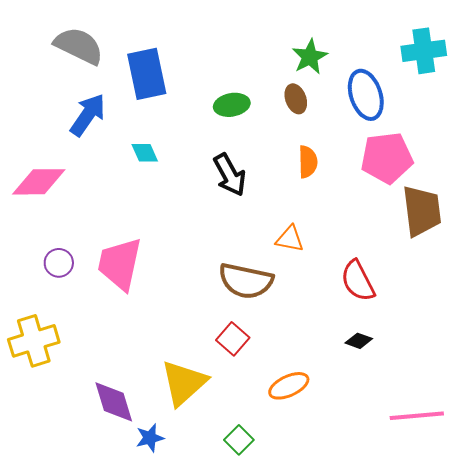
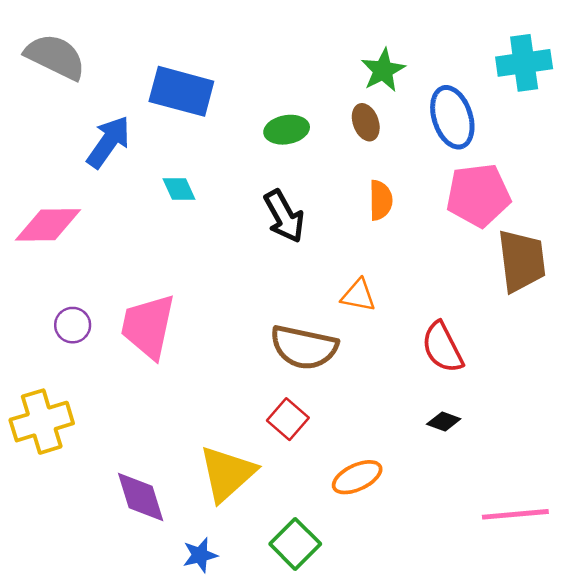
gray semicircle: (79, 46) -> (55, 57), moved
blue rectangle: (147, 74) -> (181, 91), turned -63
blue star: (150, 438) -> (200, 555), moved
green square: (239, 440) -> (295, 544), size x1.4

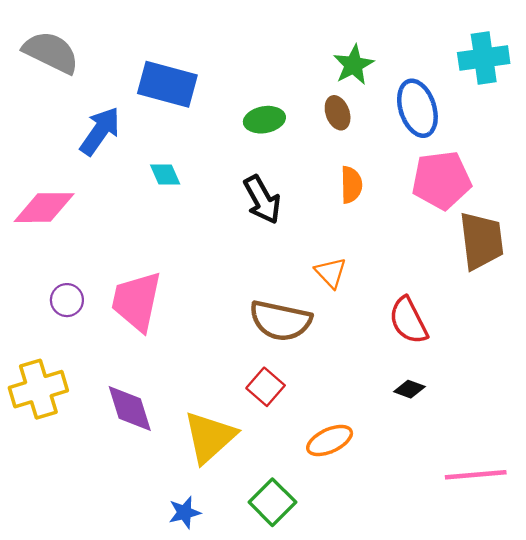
orange triangle: (358, 295) -> (331, 273), turned 36
purple diamond: (141, 497) -> (130, 409), moved

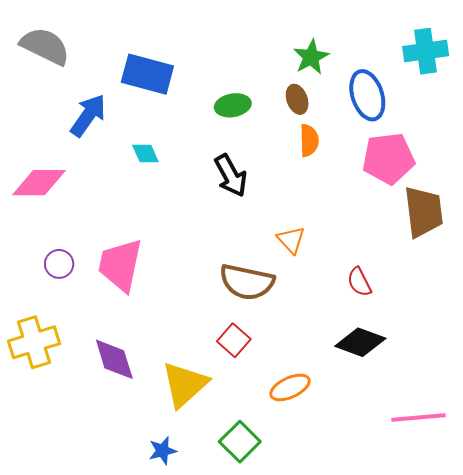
orange semicircle: (351, 185) -> (309, 140), moved
red semicircle: (408, 321) -> (359, 282), size x0.7
black diamond: (409, 389) -> (360, 342), size x1.8

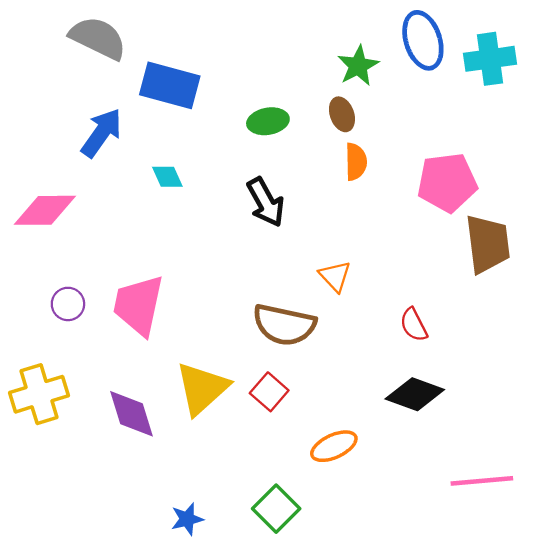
gray semicircle: (45, 46) -> (98, 38), moved
blue ellipse: (367, 95) -> (423, 40), moved
yellow triangle: (185, 384) -> (202, 388), moved

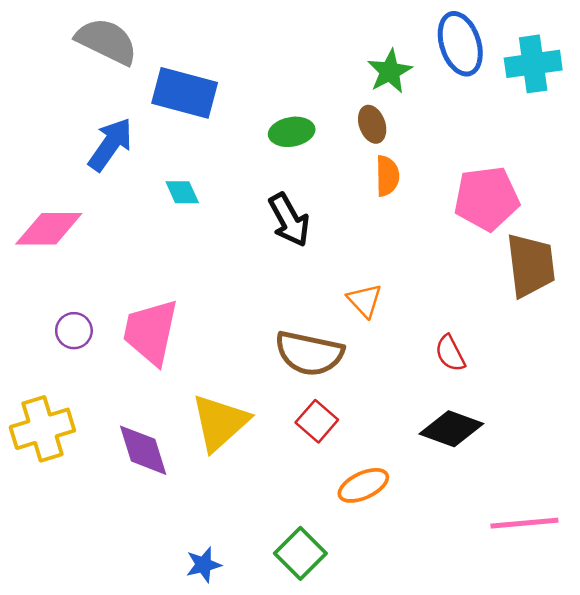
red square: (269, 392) -> (317, 421), moved

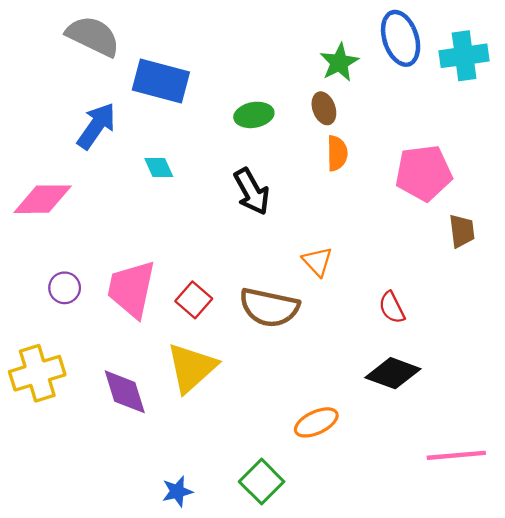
brown trapezoid: (531, 265) -> (462, 231), size x0.6
red square: (317, 421) -> (194, 300), moved

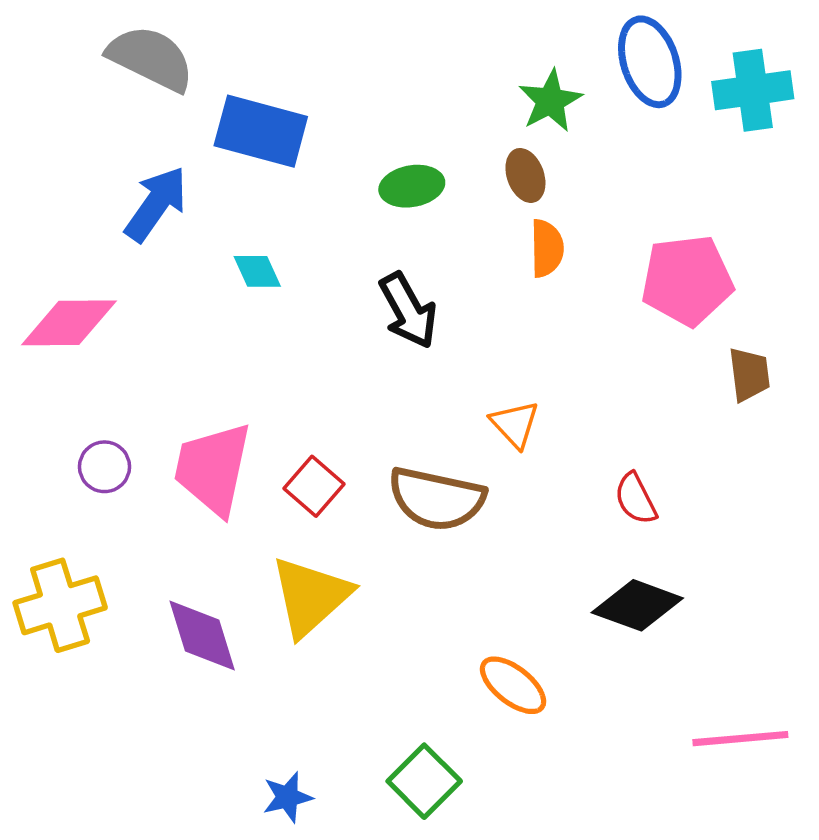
orange ellipse: (316, 422) -> (513, 685), turned 63

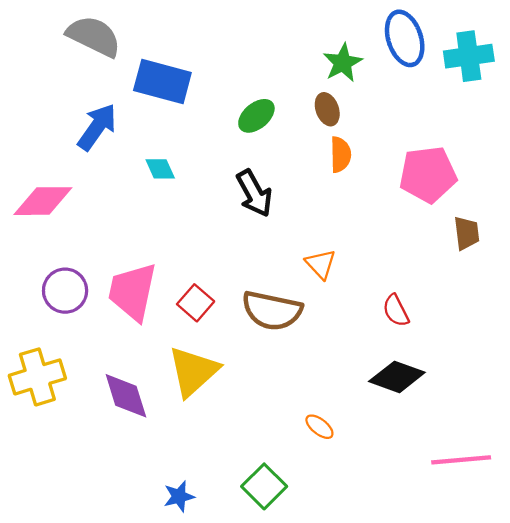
green ellipse: (412, 186) -> (256, 116), turned -30
purple circle: (104, 467) -> (65, 291), size x1.4
orange ellipse: (513, 685) -> (319, 427), size x0.7

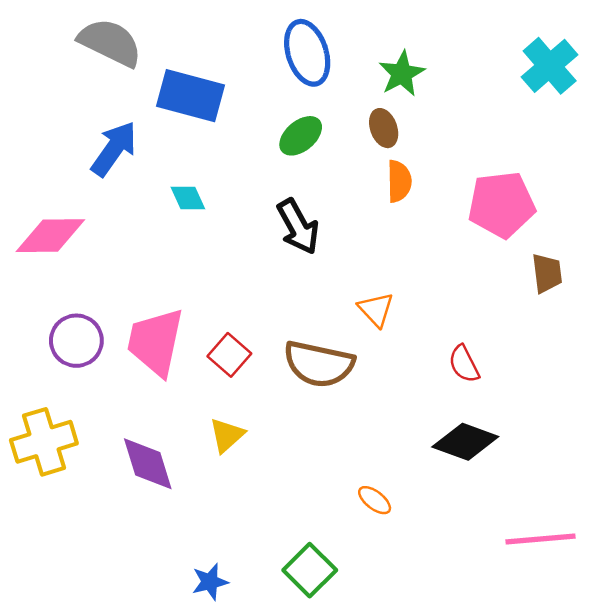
blue ellipse: (405, 38) -> (307, 53), moved
cyan cross: (469, 56) -> (550, 66), turned -33
yellow triangle: (193, 371) -> (227, 435), size x0.6

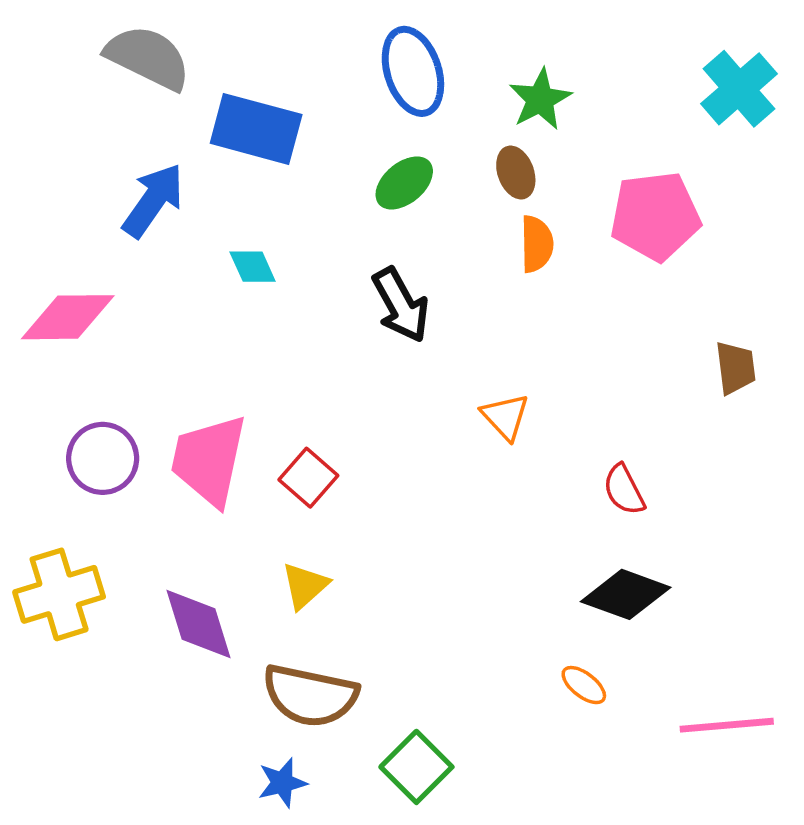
pink pentagon: (502, 205) -> (655, 216), moved
brown semicircle: (319, 364) -> (310, 696), moved
orange ellipse: (375, 500) -> (584, 685), moved

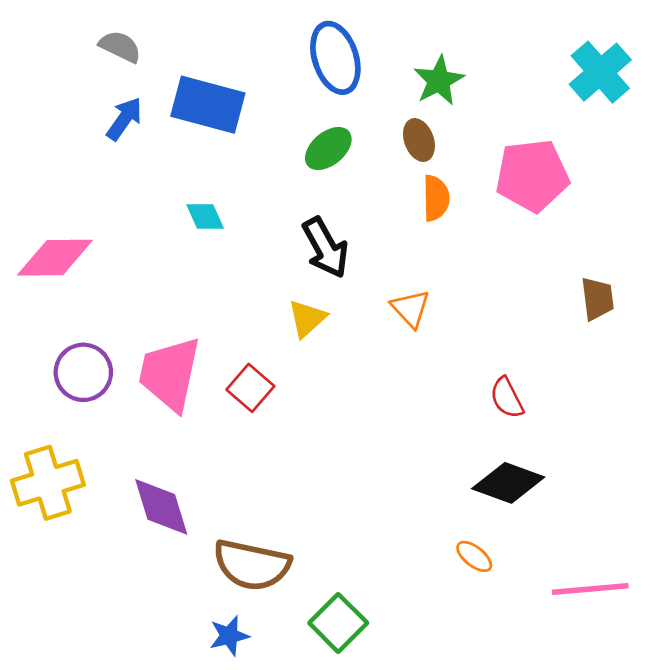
gray semicircle: (148, 57) -> (120, 47), size x0.6
blue arrow: (153, 200) -> (124, 119), moved, size x0.7
orange triangle: (505, 417) -> (410, 309), moved
yellow triangle: (305, 586) -> (307, 318), moved

